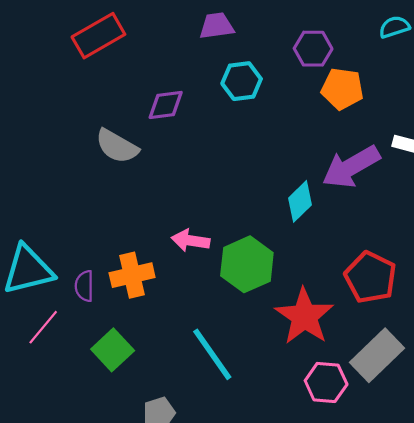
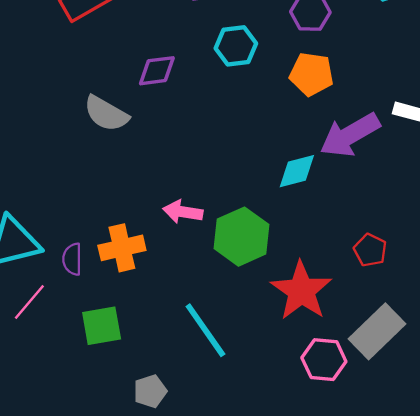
orange pentagon: (342, 89) -> (312, 74), moved
cyan diamond: (300, 201) -> (297, 171), turned 30
red pentagon: (371, 277) -> (370, 250), size x0.6
green square: (113, 350) -> (102, 326), turned 33

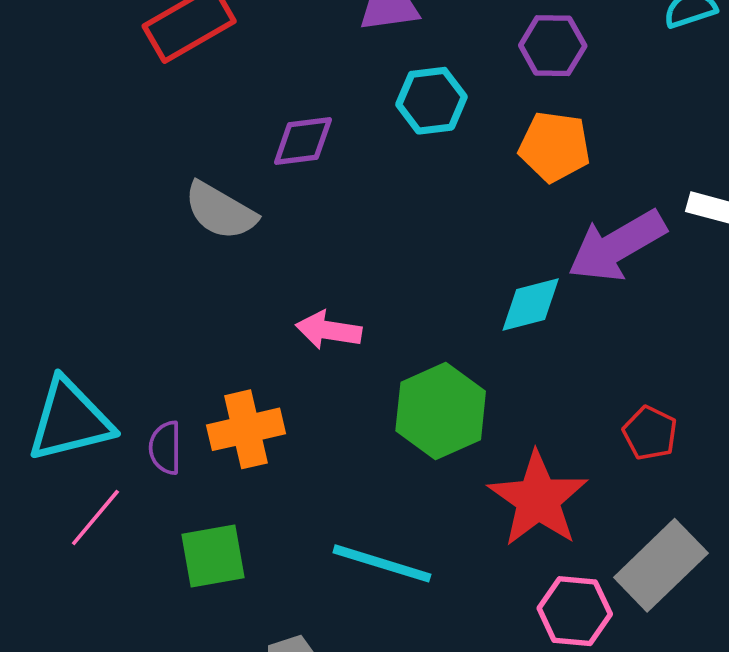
pink arrow: (183, 212) -> (329, 330), moved
cyan line: (205, 330) -> (382, 563), turned -38

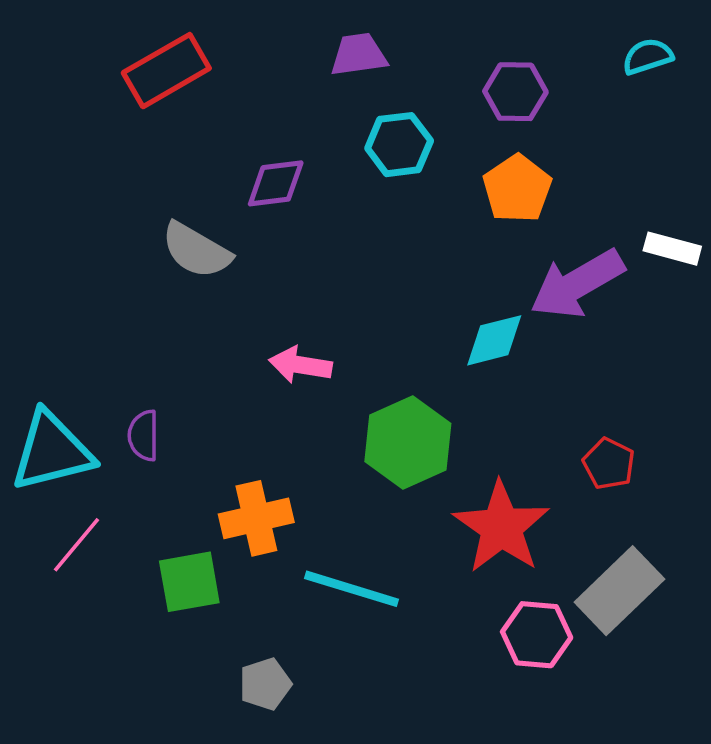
orange pentagon: (554, 147) -> (517, 189), turned 30
orange cross: (246, 429) -> (256, 518), moved
purple semicircle: (165, 448) -> (143, 435), moved

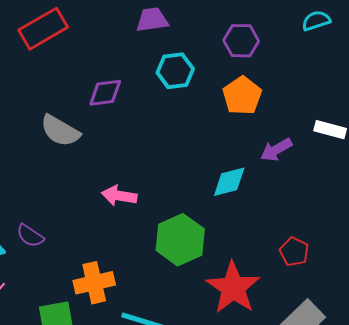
purple arrow: (577, 284) -> (276, 150), size x0.6
purple semicircle: (143, 435) -> (30, 236), turned -56

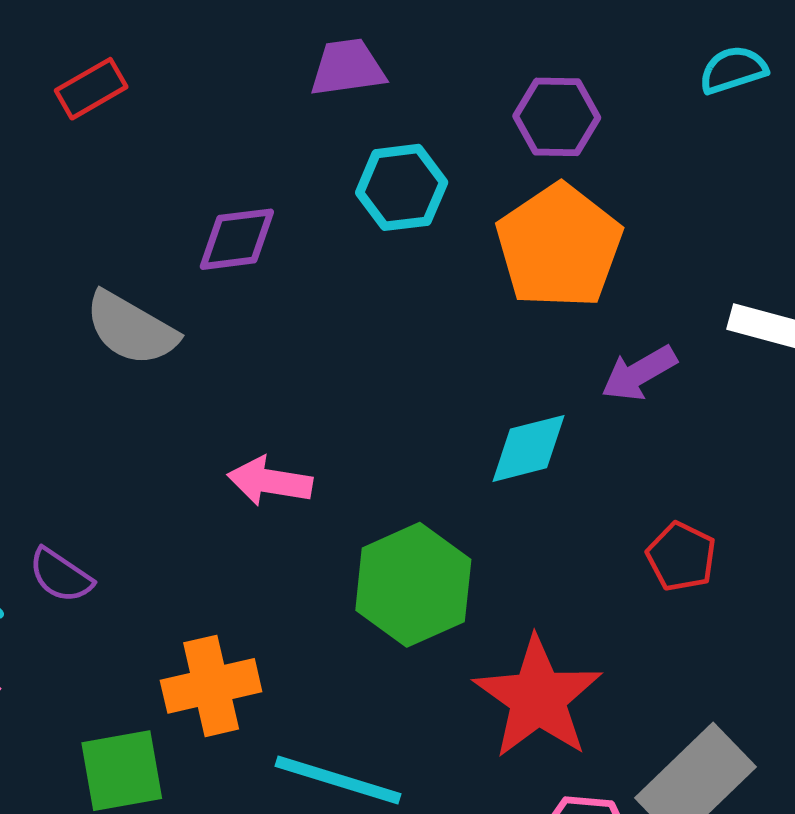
red rectangle: (43, 29) -> (91, 89), size x0.6
orange pentagon: (242, 96) -> (559, 246), size x1.4
red pentagon: (294, 252) -> (681, 557), moved

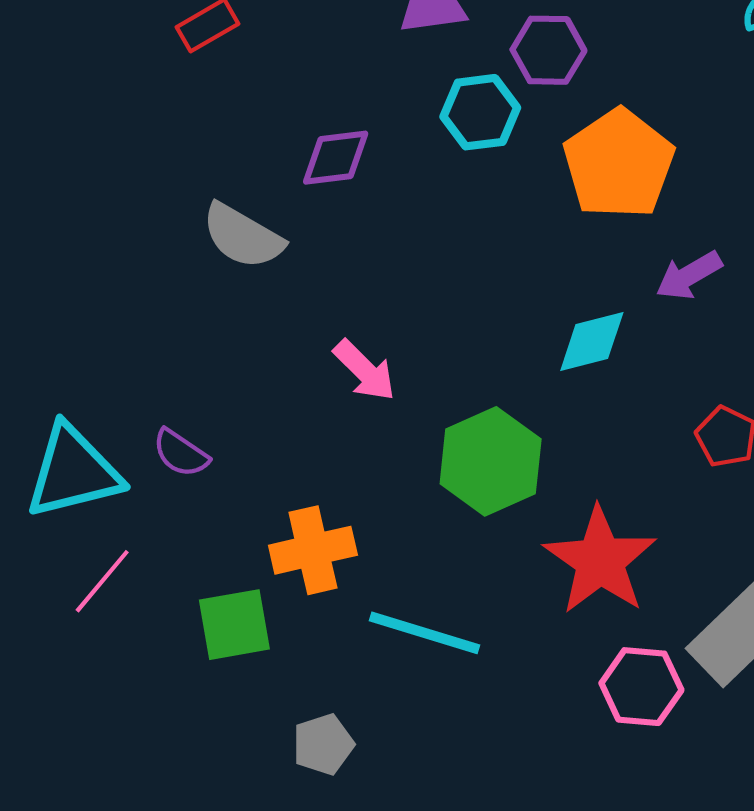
purple hexagon: (557, 117) -> (548, 50), moved
pink arrow: (270, 481) -> (365, 370), turned -144

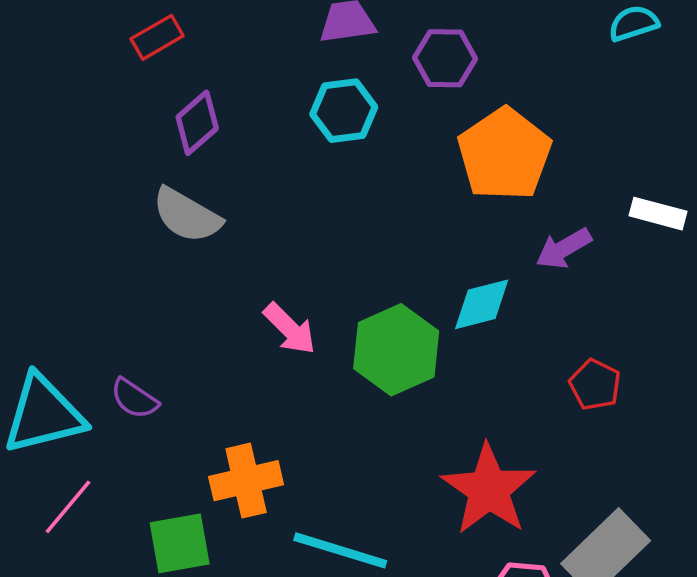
cyan hexagon: (480, 112) -> (344, 111), moved
purple diamond: (336, 158) -> (197, 123), moved, turned -34
green hexagon: (491, 461) -> (396, 350), moved

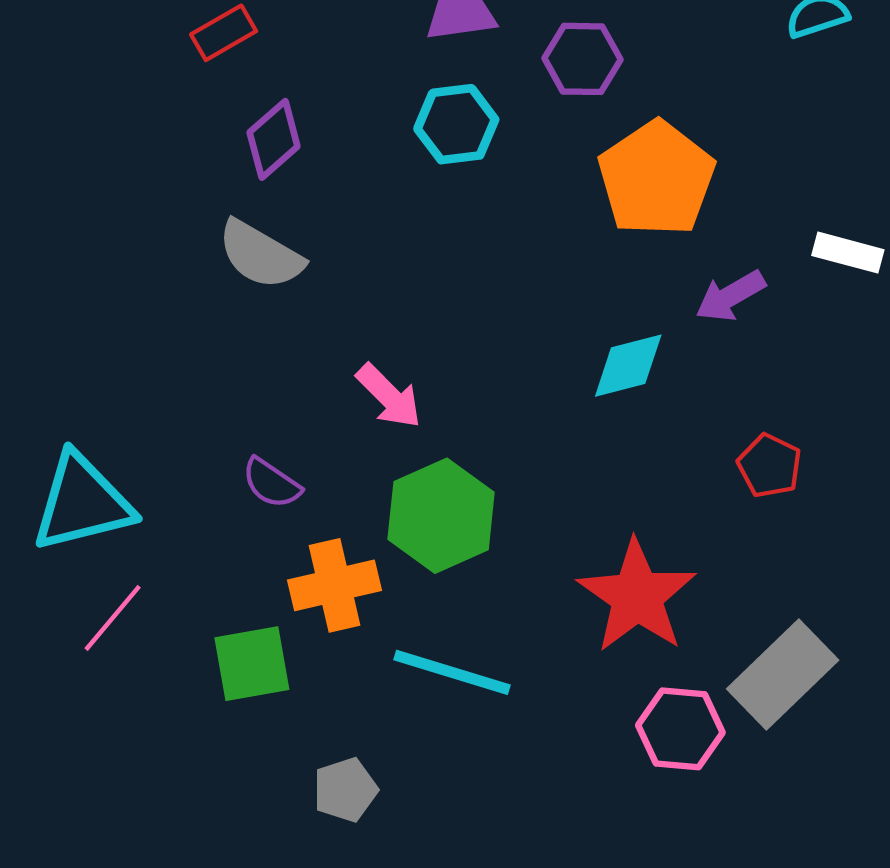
green hexagon: (396, 350) -> (441, 516), moved
purple semicircle: (134, 399) -> (271, 483), moved

